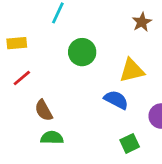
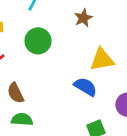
brown star: (142, 22) -> (83, 18), moved
green circle: (82, 52) -> (38, 41), moved

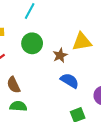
brown star: (83, 18) -> (60, 55), moved
yellow triangle: (102, 60) -> (82, 42), moved

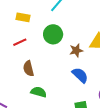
green semicircle: (18, 106) -> (39, 92), moved

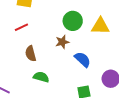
green circle: (53, 34) -> (73, 21), moved
brown star: (76, 50) -> (62, 42), moved

